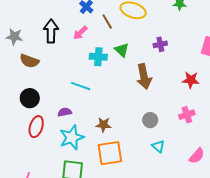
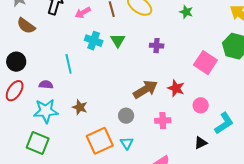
brown arrow: (144, 76) -> (145, 89), moved, turned -125
cyan line: (81, 86) -> (69, 64), turned 42
orange square: (110, 153) -> (100, 141), moved, turned -32

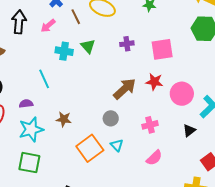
pink square: (205, 63) -> (162, 49), moved, turned -30
pink circle: (201, 105) -> (182, 94), size x1.5
pink cross: (163, 121) -> (150, 125), moved

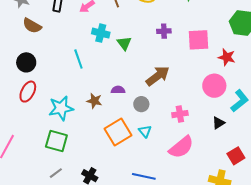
green triangle: (88, 46) -> (124, 43), moved
red star: (154, 82) -> (227, 57), moved
purple semicircle: (26, 104) -> (118, 90), moved
pink semicircle: (154, 158) -> (181, 147), size x1.5

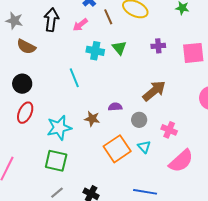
green triangle: (124, 43) -> (119, 48), moved
pink cross: (180, 114) -> (169, 130), moved, turned 35

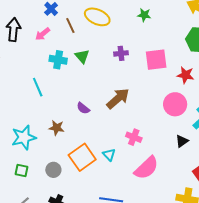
purple semicircle: (115, 107) -> (83, 108), moved, turned -136
gray circle: (139, 120) -> (53, 170), moved
green square: (56, 161) -> (21, 171), size x0.6

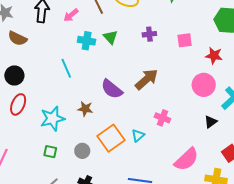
pink square: (156, 60) -> (185, 40), size x0.7
purple semicircle: (83, 108) -> (112, 89), size x1.6
cyan triangle: (109, 155) -> (138, 135), turned 32
pink semicircle: (146, 168) -> (186, 159), moved

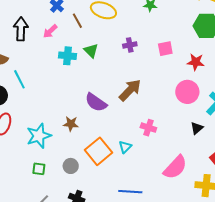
cyan line: (66, 68) -> (19, 79), moved

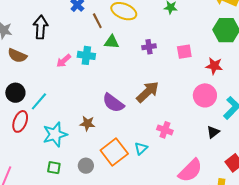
pink arrow: (50, 31) -> (64, 61), moved
green triangle: (91, 51) -> (112, 42), moved, turned -42
cyan line: (19, 79) -> (39, 101), moved, turned 66

